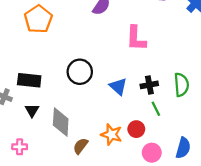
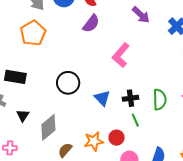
pink L-shape: (136, 38) -> (121, 55), turned 35
black rectangle: (29, 80) -> (15, 77), moved
gray diamond: (61, 122) -> (48, 127), turned 44
orange star: (111, 134) -> (94, 141), turned -30

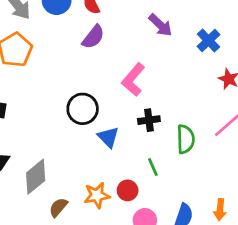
black circle: (68, 83) -> (83, 109), moved
black cross: (130, 98) -> (149, 120), moved

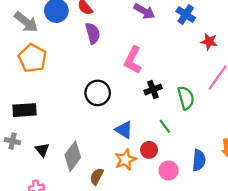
purple semicircle: (93, 37) -> (93, 33), turned -40
blue triangle: (108, 137) -> (124, 130), moved

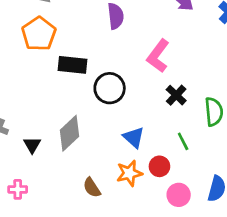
black cross: (153, 89) -> (176, 95), turned -35
black rectangle: (24, 110) -> (72, 65), moved
gray diamond: (73, 156) -> (69, 133), moved
brown semicircle: (97, 176) -> (92, 188), turned -70

